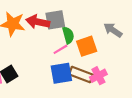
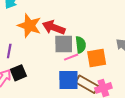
gray square: (55, 20) -> (64, 44), moved

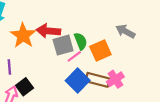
orange star: (29, 26) -> (23, 35), turned 30
blue square: (68, 80) -> (78, 81), turned -30

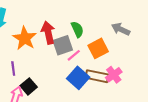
red arrow: (48, 31) -> (48, 33), turned 75
green semicircle: (81, 41) -> (77, 29), moved

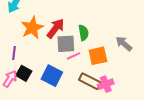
red arrow: (48, 33) -> (56, 28), turned 35
blue square: (78, 78) -> (52, 76), moved, turned -30
black square: (29, 86) -> (24, 73), turned -35

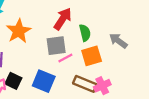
red arrow: (56, 28) -> (63, 19), moved
green semicircle: (83, 33) -> (85, 33), moved

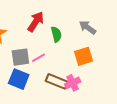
gray arrow: (118, 41) -> (88, 27), moved
gray square: (56, 46) -> (20, 57), moved
orange square: (92, 56) -> (84, 56), moved

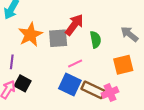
gray square: (20, 57) -> (58, 38), moved
blue square: (19, 79) -> (70, 85), moved

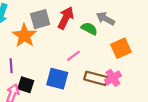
gray arrow: (129, 34) -> (105, 19), moved
gray square: (58, 38) -> (40, 19), moved
green semicircle: (96, 40) -> (89, 29), turned -42
blue square: (70, 85) -> (57, 79), moved

